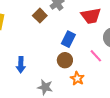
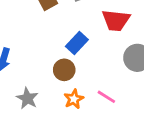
pink line: (96, 56) -> (106, 97), moved, turned -32

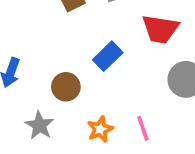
brown circle: (64, 70) -> (66, 87), moved
pink line: (106, 97) -> (143, 128), turned 36

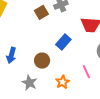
pink line: (143, 128) -> (86, 72), moved

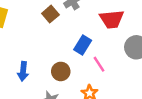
pink line: (86, 72) -> (99, 64), moved

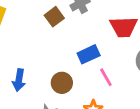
blue rectangle: (83, 45) -> (89, 54), turned 30

